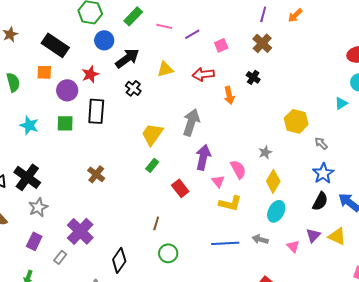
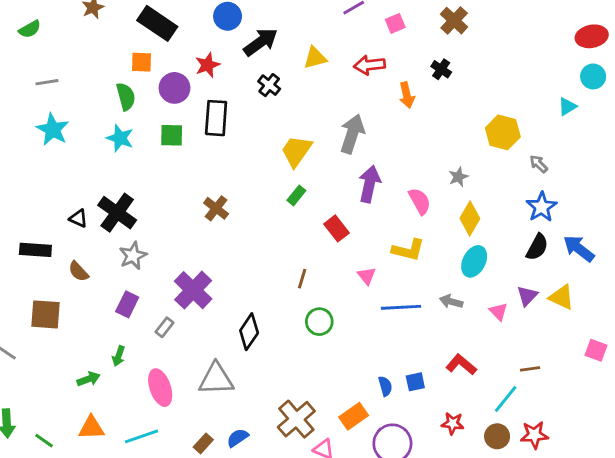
green semicircle: (13, 82) -> (126, 97), moved
pink triangle: (218, 181) -> (367, 276), moved

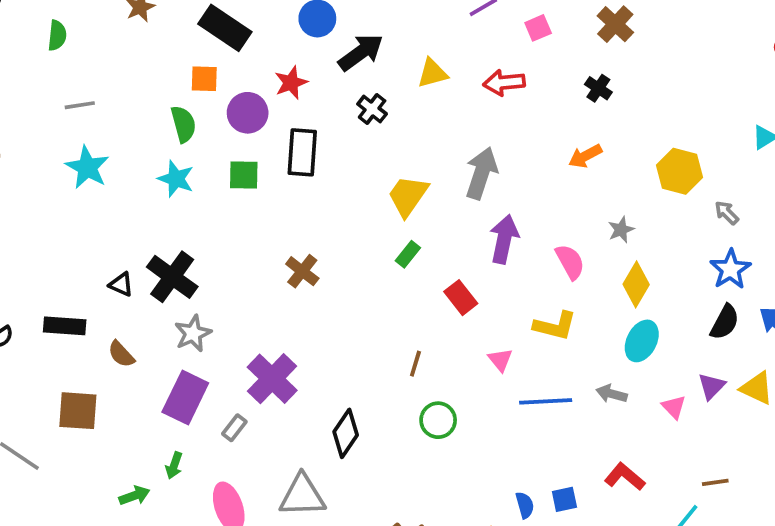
green semicircle: (30, 29) -> (57, 35), turned -55
orange arrow: (407, 95) -> (585, 156), moved, turned 75
purple rectangle: (127, 304) -> (185, 398), size x1.5

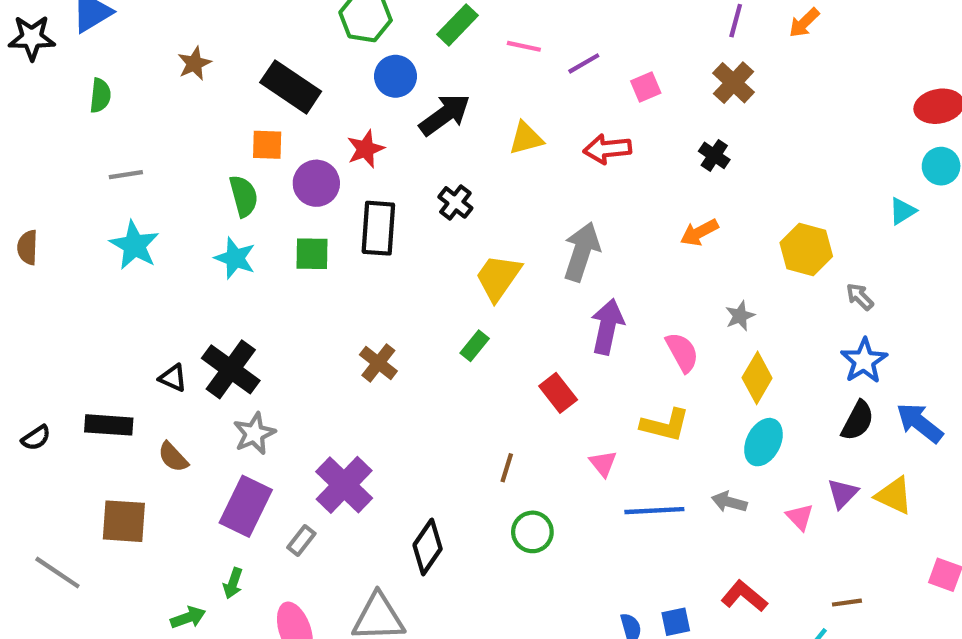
black cross: (372, 109) -> (455, 202), moved
green rectangle: (408, 254) -> (475, 346), moved

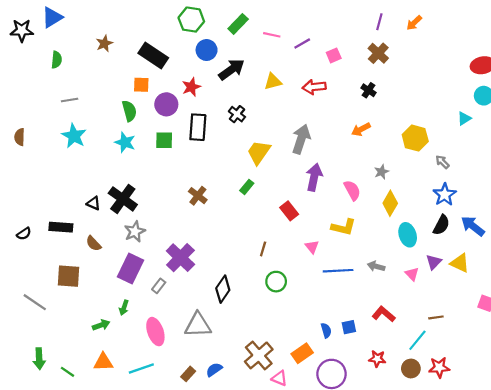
cyan ellipse: (763, 442) -> (408, 235), moved, turned -45

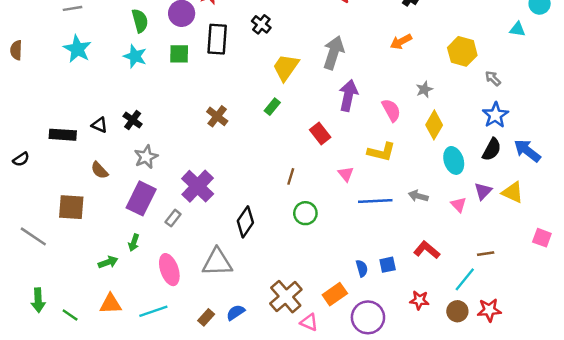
cyan triangle: (464, 118) -> (517, 29), turned 40
black cross: (123, 199) -> (133, 120), size x0.6
black rectangle: (61, 227) -> (63, 135), moved

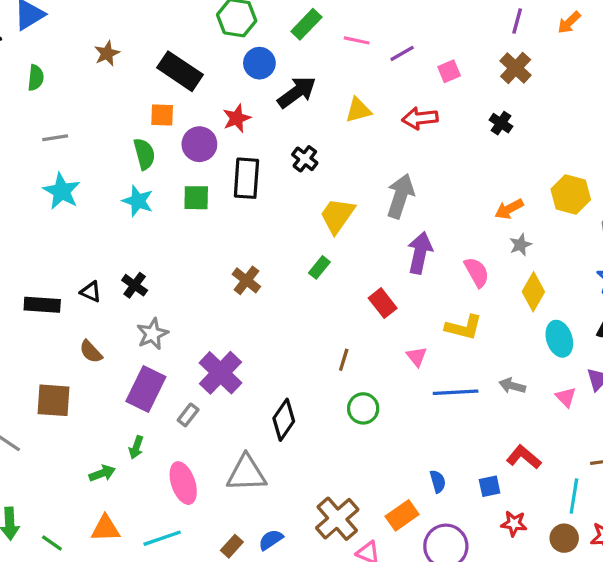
orange arrow: (401, 42) -> (509, 209), moved
blue square: (388, 265) -> (490, 486), moved
cyan line: (465, 279) -> (574, 496), turned -30

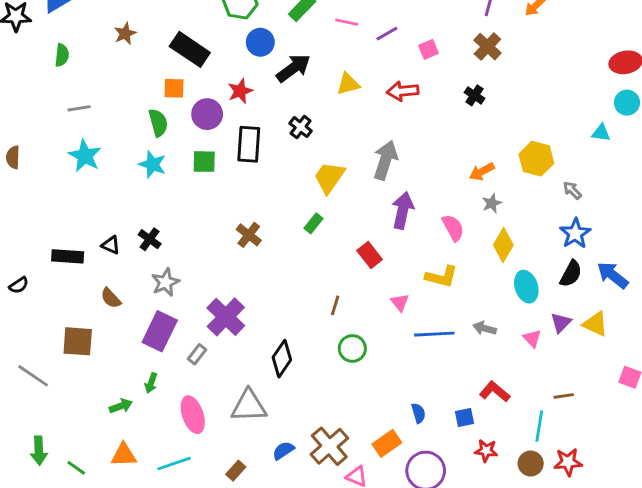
blue semicircle: (271, 540) -> (283, 451), moved

